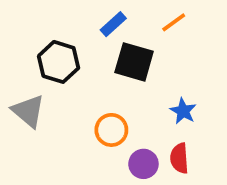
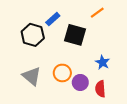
blue rectangle: (113, 24) -> (53, 19), moved
gray triangle: (28, 111) -> (32, 76), moved
purple circle: (143, 164) -> (80, 82), moved

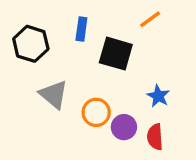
blue rectangle: (53, 19) -> (81, 29), turned -40
black hexagon: (33, 35) -> (31, 44), moved
gray triangle: (32, 76) -> (54, 94), moved

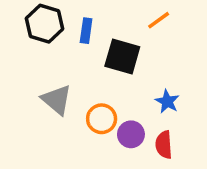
black hexagon: (31, 44) -> (45, 24), moved

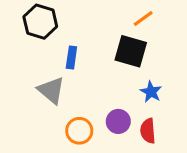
blue rectangle: (86, 31) -> (71, 58), moved
black square: (122, 57) -> (131, 51), moved
orange circle: (102, 119) -> (79, 131), moved

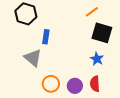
black square: (131, 51) -> (102, 33), moved
purple circle: (118, 121) -> (75, 86), moved

